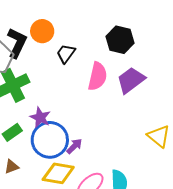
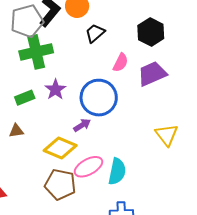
pink semicircle: (97, 76) -> (121, 63), size x0.7
blue circle: (50, 140) -> (99, 98), moved

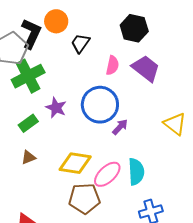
purple trapezoid: (152, 74) -> (146, 68), turned 76
purple arrow: (82, 125) -> (120, 127), moved

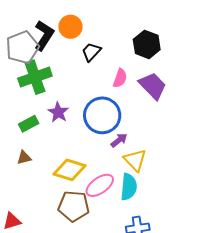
yellow triangle: (175, 124) -> (135, 160), moved

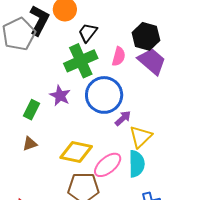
black hexagon: (147, 44) -> (146, 36), moved
green cross: (35, 77) -> (81, 61), moved
green rectangle: (29, 124) -> (32, 110), turned -30
yellow triangle: (135, 160) -> (141, 137), turned 35

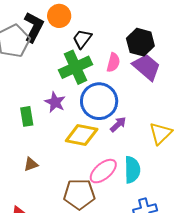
green rectangle: (32, 110) -> (27, 116), turned -36
yellow triangle: (141, 137) -> (161, 133), moved
brown triangle: (30, 144) -> (31, 164), moved
yellow diamond: (76, 152) -> (82, 135), moved

